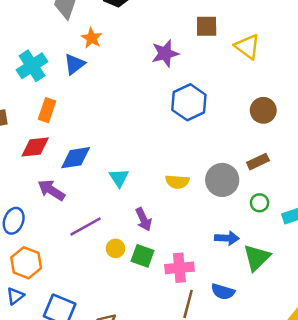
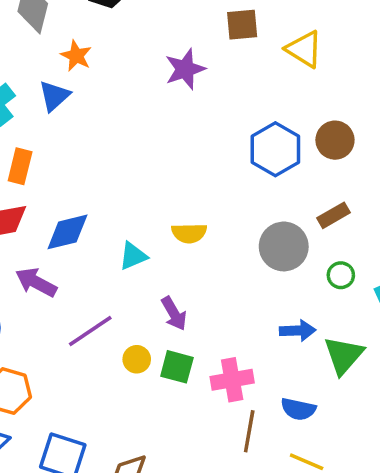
blue hexagon: (189, 102) -> (275, 149), moved
cyan triangle: (119, 178) -> (133, 256), turned 45
yellow semicircle: (177, 182) -> (189, 233), moved

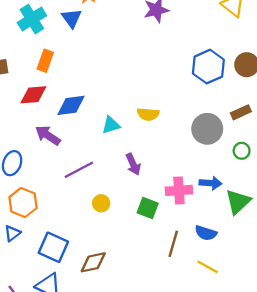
blue triangle: (54, 96) -> (72, 18), turned -30
yellow circle: (137, 359) -> (101, 203), moved
green square: (177, 367) -> (148, 208), moved
pink cross: (232, 380) -> (179, 190), moved

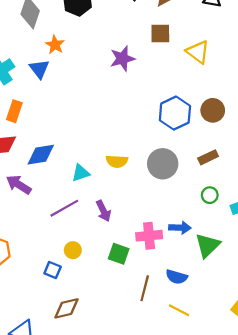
gray circle: (207, 129) -> (163, 164), moved
purple line: (79, 170) -> (64, 208), moved
blue square: (53, 247) -> (53, 270), moved, size x0.6

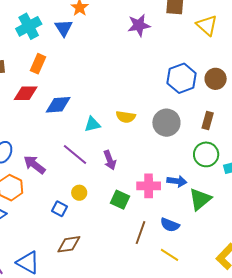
brown rectangle: (208, 157) -> (208, 120), turned -54
purple arrow: (19, 185) -> (34, 165), moved
green circle: (210, 195) -> (206, 154), size x1.6
purple line: (64, 208) -> (75, 155), turned 64

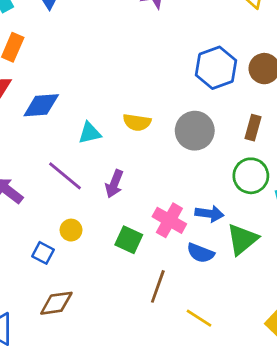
purple arrow: (110, 160) -> (114, 184), turned 42
pink cross: (149, 186) -> (169, 220), turned 30
blue semicircle: (170, 225) -> (201, 253), moved

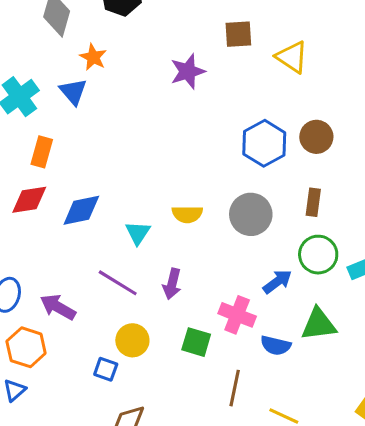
cyan triangle: (90, 133) -> (138, 233), turned -35
blue arrow: (209, 214) -> (277, 282), moved, turned -36
yellow circle: (71, 230) -> (132, 340), size x1.4
green triangle: (242, 239) -> (319, 324), turned 40

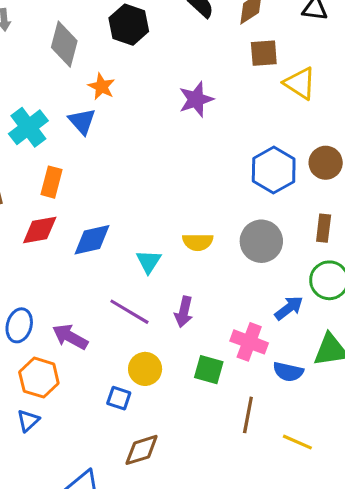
brown square: (238, 34) -> (264, 53), moved

